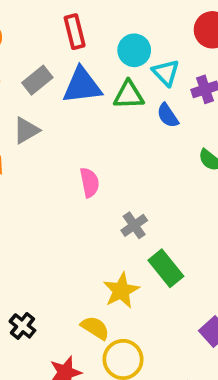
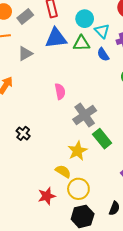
gray rectangle: (37, 80) -> (25, 17), moved
gray triangle: (26, 130) -> (25, 54), moved
gray cross: (134, 225) -> (85, 115), size x1.6
black cross: (22, 326) -> (23, 133), moved

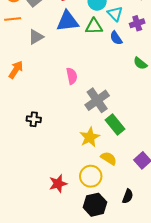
black cross: (23, 133) -> (34, 119), turned -32
yellow semicircle: (63, 171) -> (109, 158), moved

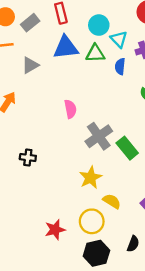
blue semicircle: (116, 38) -> (120, 66), turned 40
green rectangle: (115, 125) -> (127, 148), moved

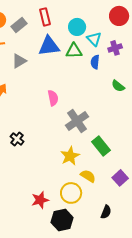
green rectangle: (127, 148) -> (101, 146), moved
black cross: (28, 157) -> (17, 139), turned 32
black hexagon: (96, 253) -> (62, 220), moved

